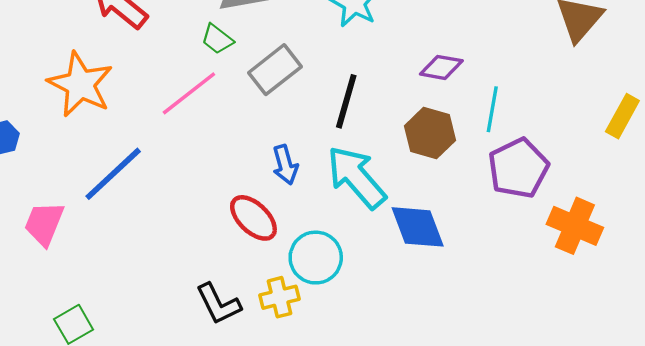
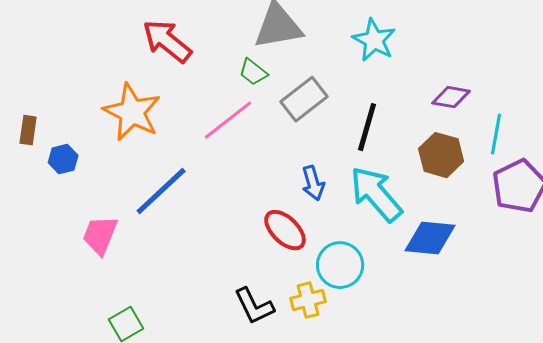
blue diamond: (418, 227) -> (430, 238), turned -64

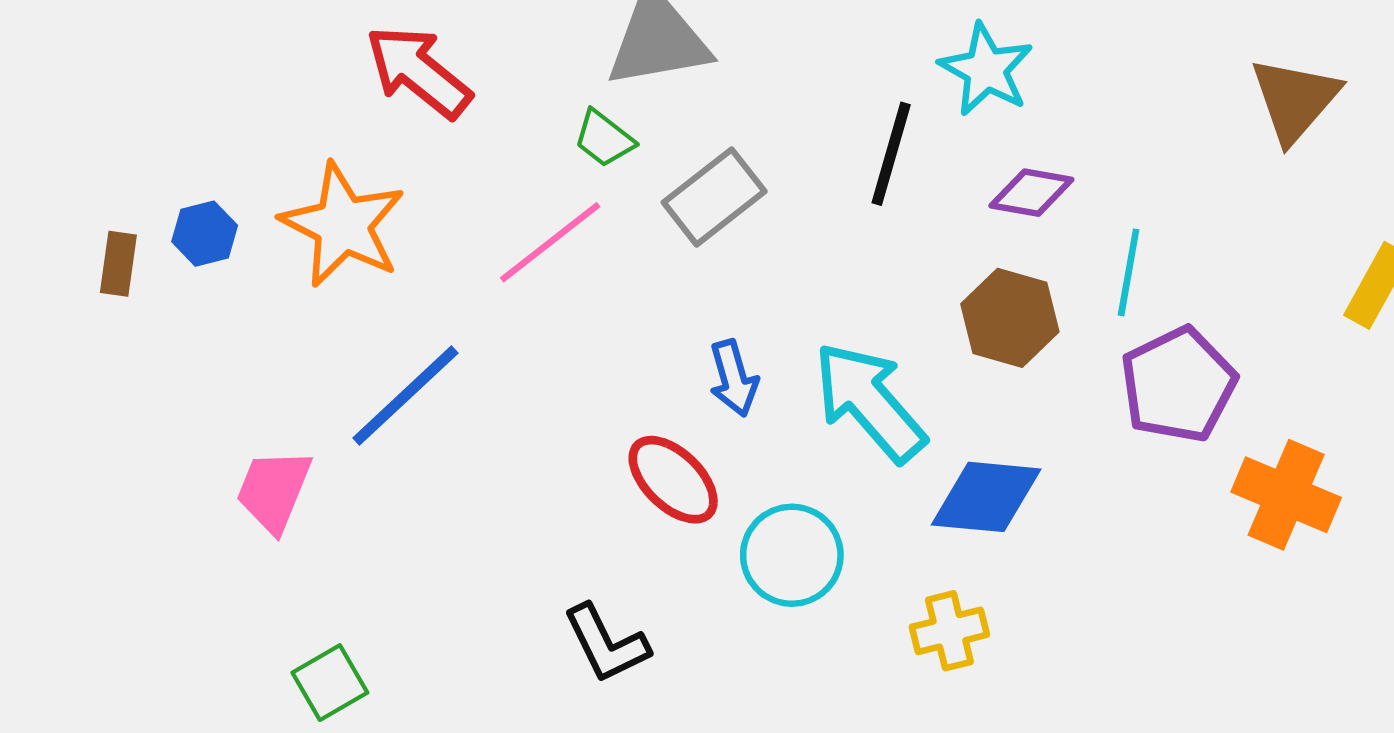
cyan star: (374, 40) -> (986, 70), moved
black line: (367, 127) -> (891, 154), moved
blue hexagon: (63, 159) -> (205, 234), moved
yellow cross: (308, 300) -> (949, 631), moved

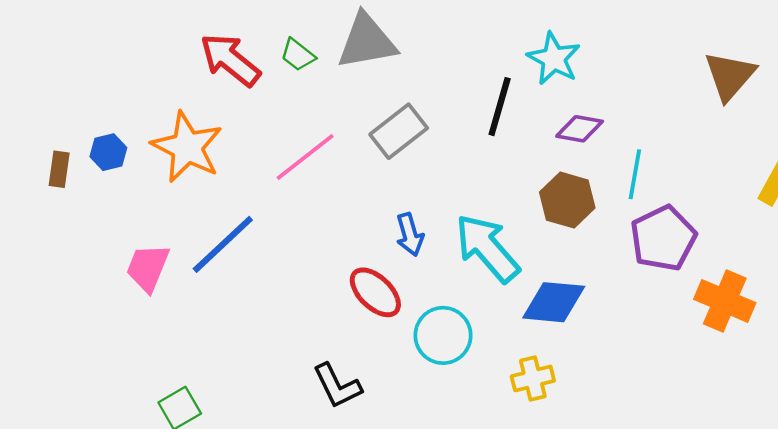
green trapezoid: (604, 139) -> (298, 55), moved
pink trapezoid: (274, 490) -> (148, 268), moved

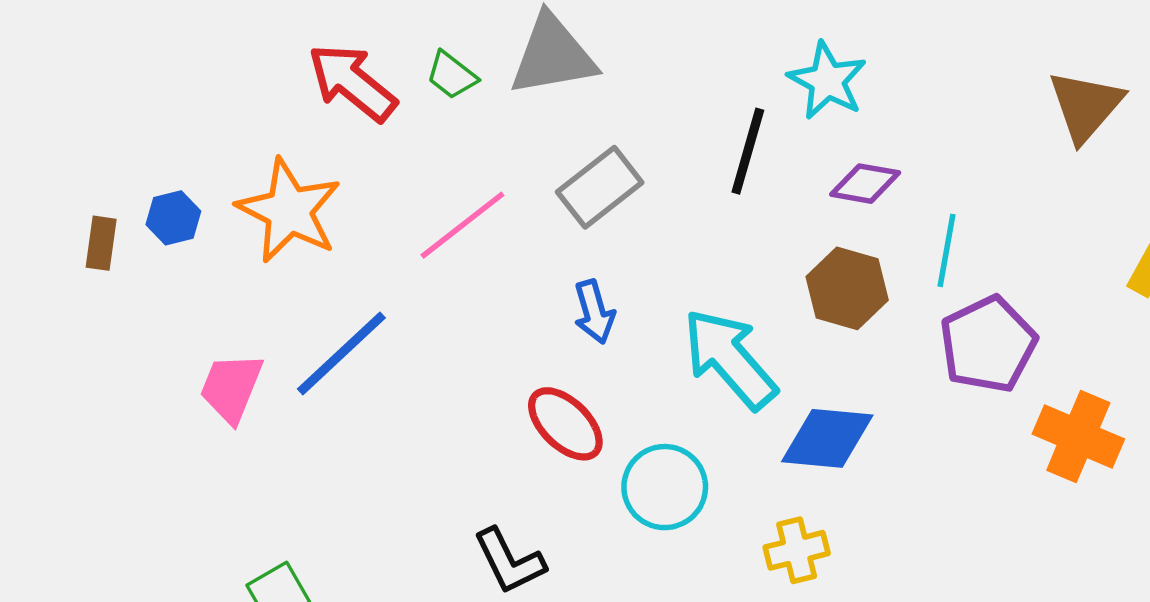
blue arrow: (410, 235) -> (594, 312), moved

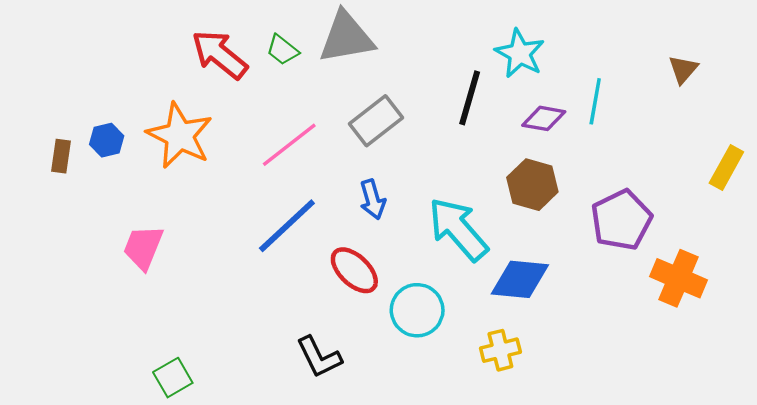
brown triangle: (1086, 106) -> (683, 69), size x0.6
cyan line: (947, 250) -> (595, 101), moved
blue line: (341, 353) -> (287, 226), moved

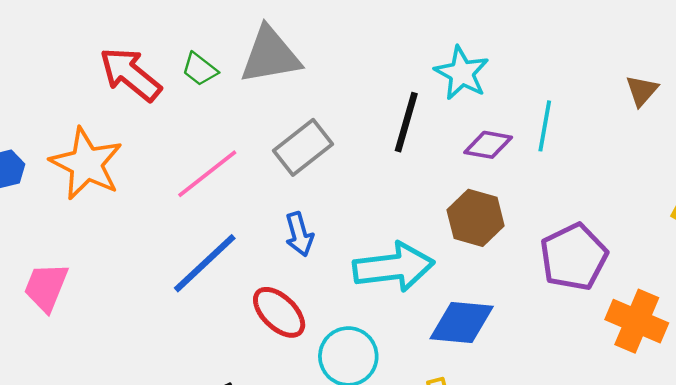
cyan arrow: (458, 229) -> (394, 267), turned 124

